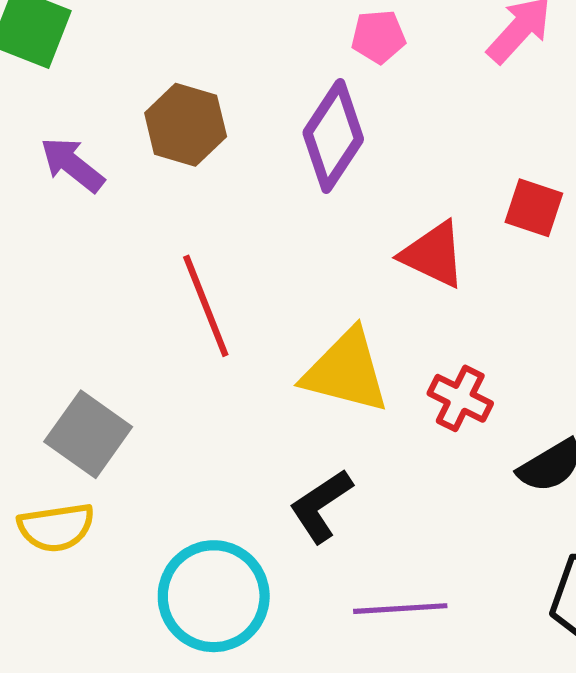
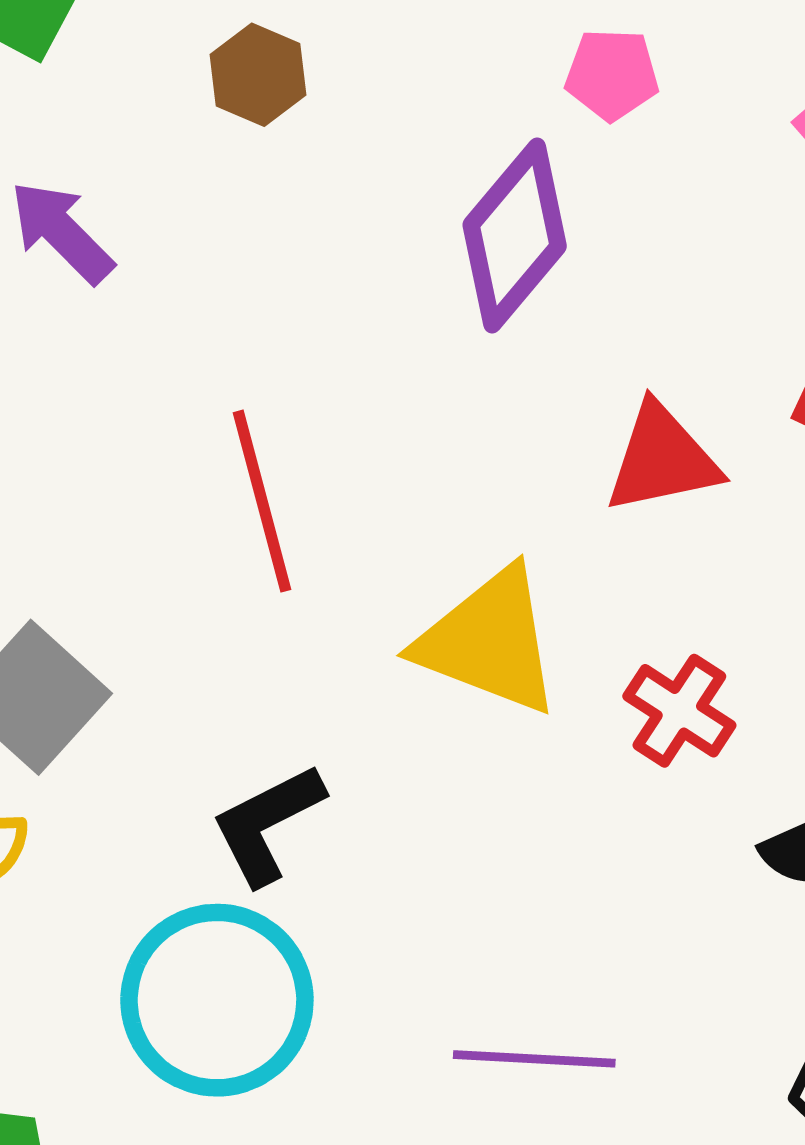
brown hexagon: (186, 125) -> (258, 75), moved, size x0.7
red triangle: (433, 254) -> (662, 459), turned -44
black L-shape: (321, 506) -> (267, 824), moved

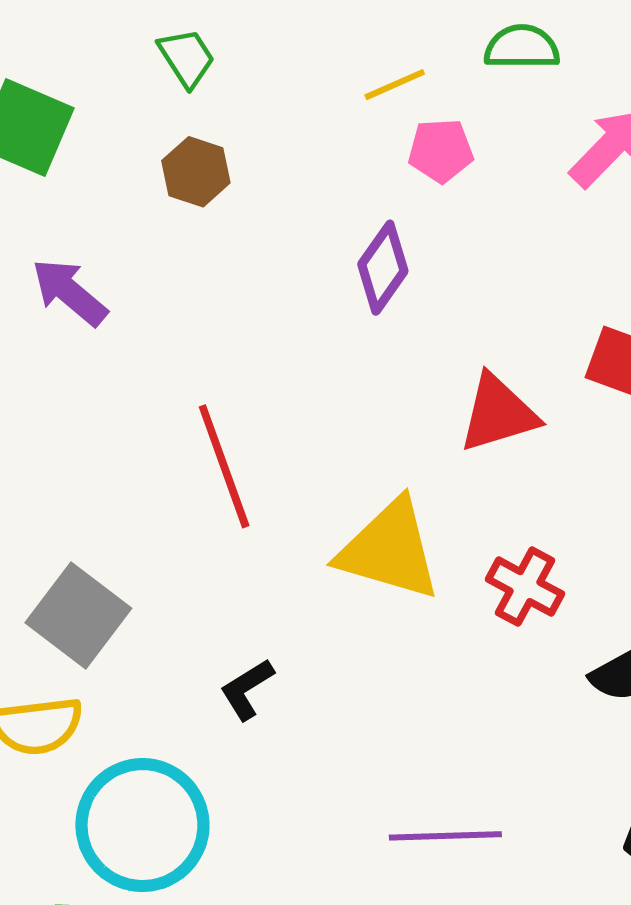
purple diamond: (515, 235) -> (383, 268), size x0.7
black L-shape: (267, 824) -> (247, 689), size x0.7
cyan circle: (217, 1000) -> (142, 825), moved

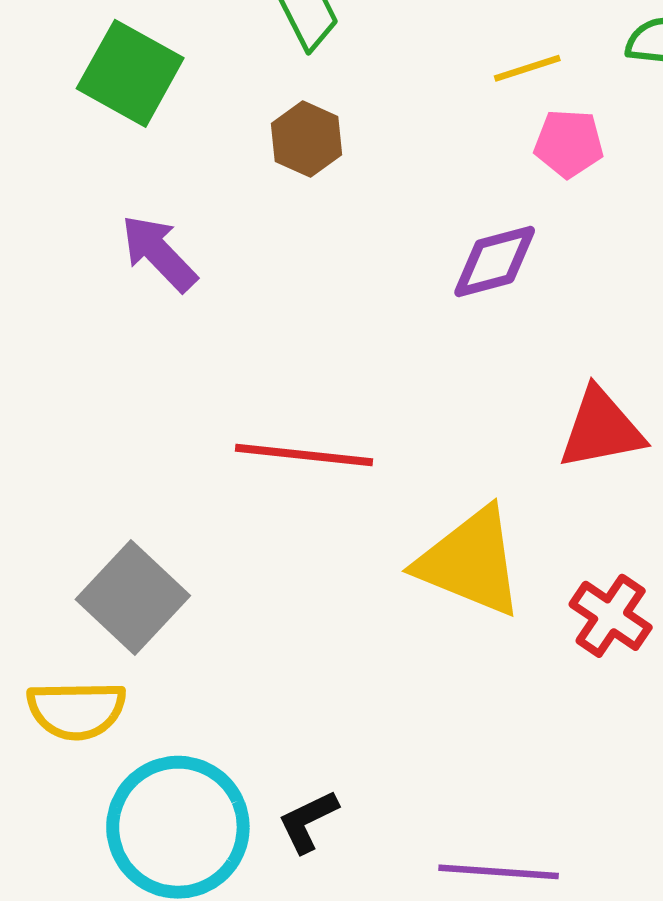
purple diamond: (383, 268) -> (495, 261), turned 34
red line: (224, 466) -> (304, 455), turned -70
black L-shape: (247, 689) -> (308, 821), moved

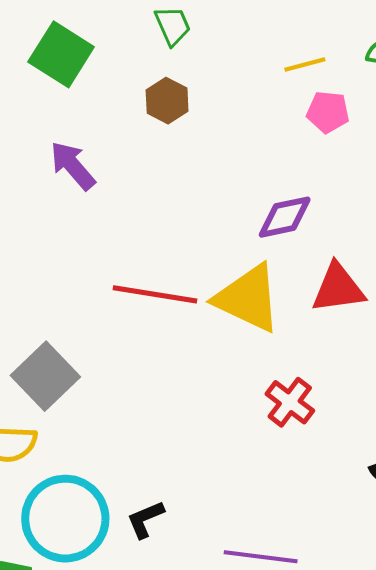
purple diamond: (495, 261) -> (285, 217), moved
yellow triangle: (470, 562) -> (248, 298), moved
red cross: (611, 616) -> (290, 402), moved

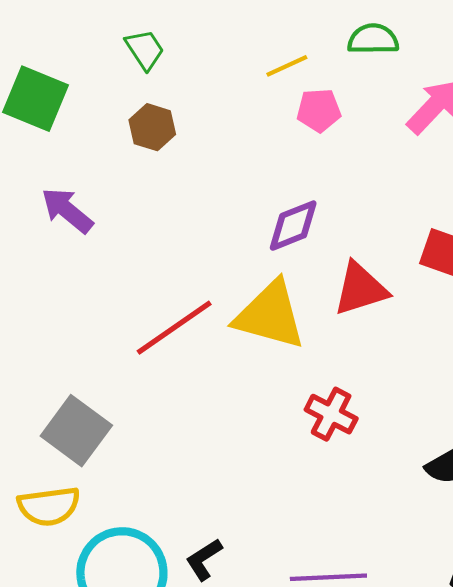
red line: (155, 294) -> (174, 328), turned -34

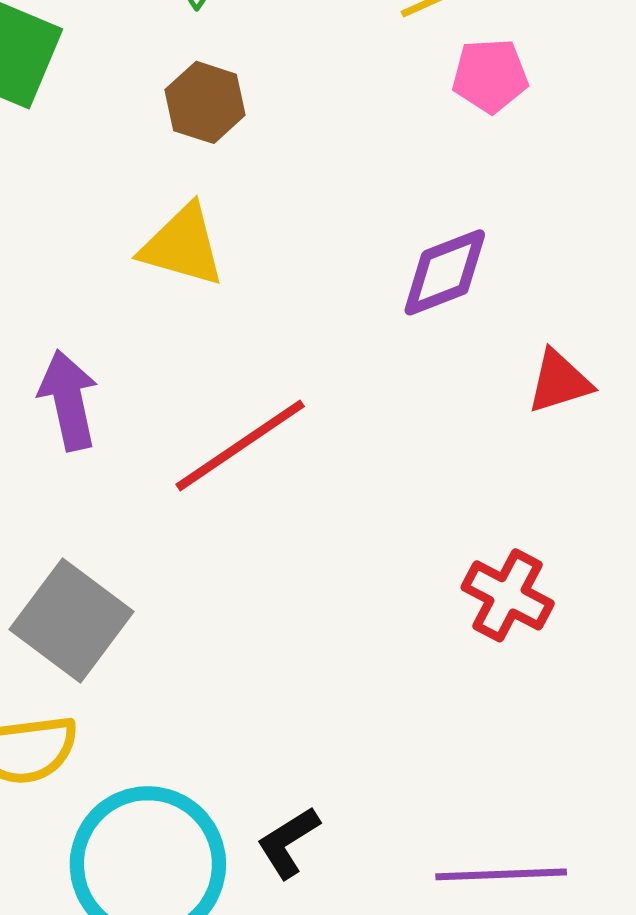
purple arrow: (67, 210) -> (68, 400), moved, turned 38
red triangle: (360, 289) -> (559, 382), size x0.7
yellow triangle: (270, 315) -> (183, 246), moved, size x0.7

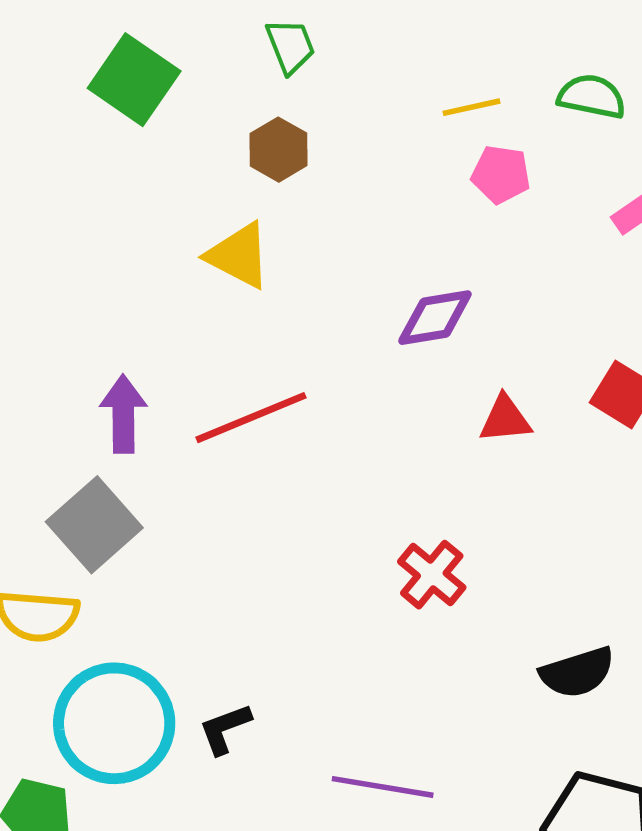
purple arrow: (68, 400) -> (123, 414), moved

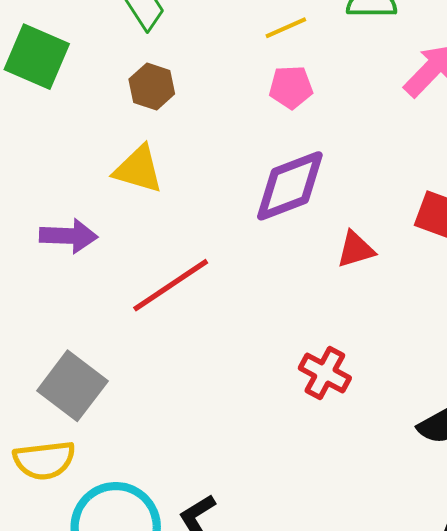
pink pentagon: (501, 174) -> (291, 87), moved
purple diamond: (435, 318) -> (290, 186), size x1.4
purple arrow: (123, 414) -> (69, 236), moved, turned 104

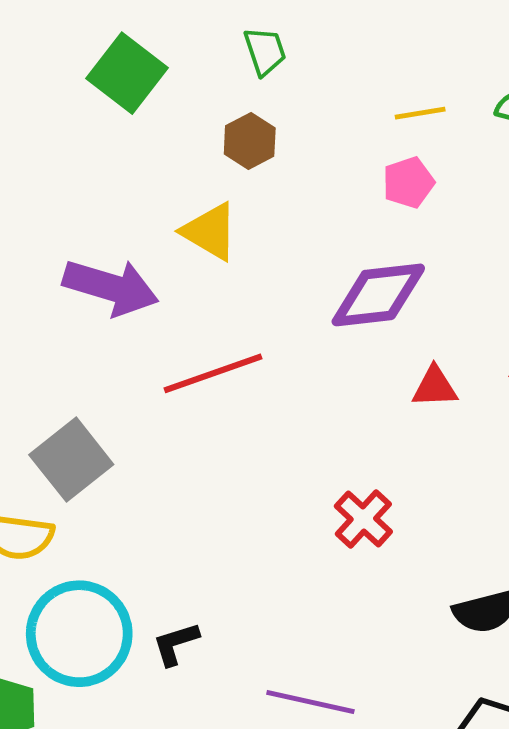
pink pentagon: (291, 87) -> (408, 183), turned -30
purple arrow: (69, 236) -> (111, 287), size x1.4

